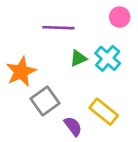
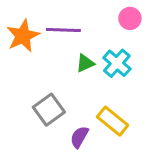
orange star: (21, 72) -> (23, 36), moved
purple semicircle: (73, 126) -> (79, 137), turned -114

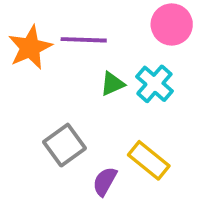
pink circle: (130, 18) -> (172, 24), size x1.4

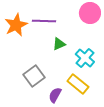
cyan cross: (154, 84) -> (85, 58), moved

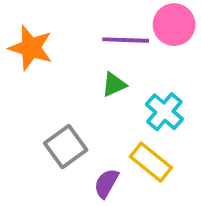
purple line: (44, 21) -> (126, 40), moved
orange star: (16, 25) -> (31, 48), turned -30

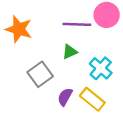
gray square: (66, 147) -> (40, 74), moved
purple semicircle: (106, 183) -> (65, 97), moved

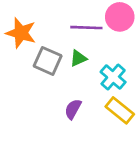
gray square: (40, 74) -> (48, 61), moved, turned -30
yellow rectangle: (92, 99) -> (120, 110), moved

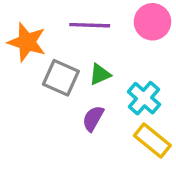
purple line: (86, 28) -> (90, 25), moved
purple semicircle: (73, 109) -> (93, 119), moved

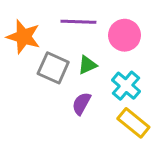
pink circle: (152, 22) -> (125, 35), moved

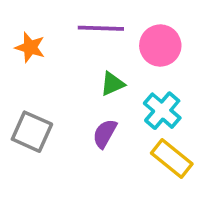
orange star: (24, 37) -> (30, 47), size x0.7
gray square: (53, 68) -> (32, 132), moved

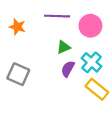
purple semicircle: (105, 134) -> (68, 69), moved

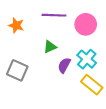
green triangle: (64, 47) -> (50, 47), moved

